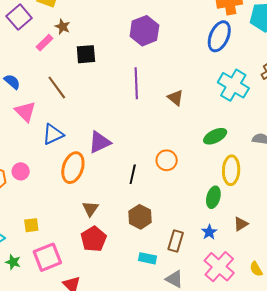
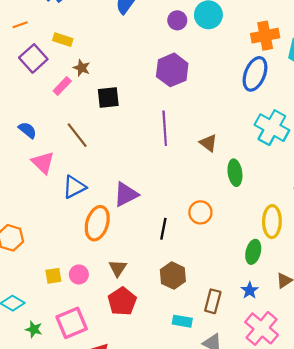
green ellipse: (215, 136) -> (235, 173), moved, turned -70
pink circle: (21, 171) -> (79, 274), moved
yellow square: (31, 225) -> (53, 276), moved

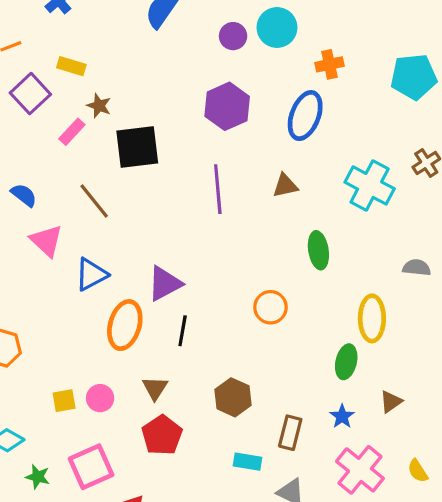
orange cross: (265, 36) -> (329, 64), moved, size x0.7
blue ellipse: (255, 74) -> (305, 116), moved
black square: (108, 98) -> (137, 147), size x1.4
brown triangle: (208, 143) -> (285, 186), moved, turned -48
black line: (163, 229) -> (183, 331), moved

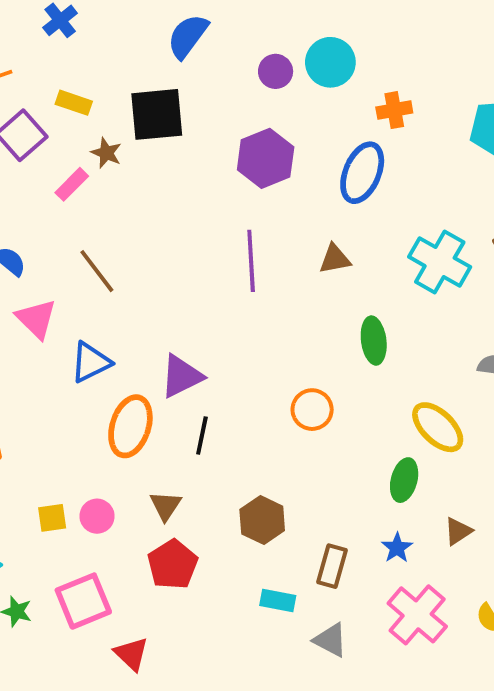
black square: (137, 147) -> (157, 114), moved
yellow ellipse: (372, 318) -> (438, 427), turned -48

